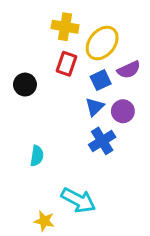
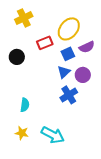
yellow cross: (65, 27) -> (24, 18), moved, turned -36
red rectangle: (67, 64) -> (45, 43), turned 49
yellow star: (44, 221) -> (22, 133), moved

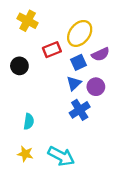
yellow cross: (24, 18) -> (28, 21), turned -36

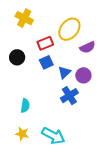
blue square: (79, 62) -> (46, 62), moved

